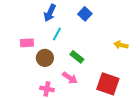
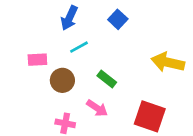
cyan line: (57, 34) -> (79, 47), turned 32
yellow arrow: (121, 45) -> (168, 62), size x1.6

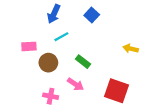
yellow arrow: (168, 62) -> (131, 49), size x0.6

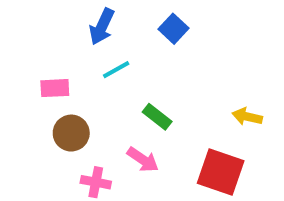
yellow arrow: (131, 49) -> (247, 117), moved
brown circle: (48, 63) -> (71, 133), moved

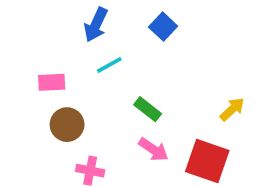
yellow arrow: (247, 117) -> (232, 109), turned 124
pink arrow: (143, 160) -> (153, 150), moved

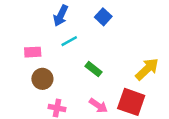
yellow arrow: (232, 109) -> (147, 69), size x1.5
pink arrow: (153, 150) -> (98, 106), moved

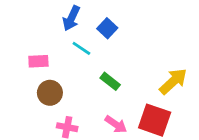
blue square: (103, 17) -> (107, 28), moved
cyan line: (69, 41) -> (81, 48), turned 63

